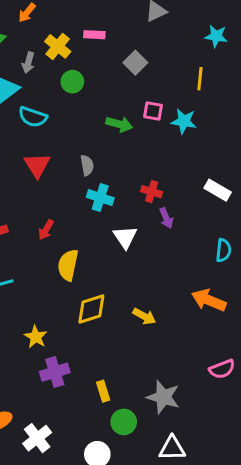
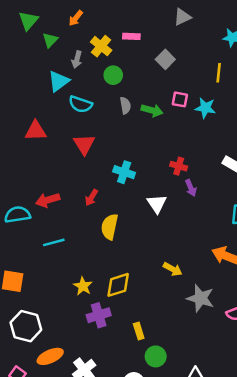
gray semicircle: (87, 165) -> (125, 105), moved
cyan cross: (100, 198) -> (124, 172), moved
yellow diamond: (91, 309) -> (118, 285), moved
gray star: (163, 397) -> (200, 298), moved

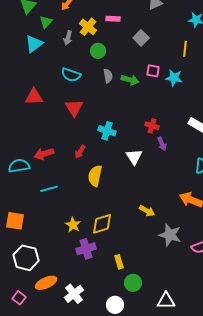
cyan triangle: (59, 81) -> (34, 44), moved

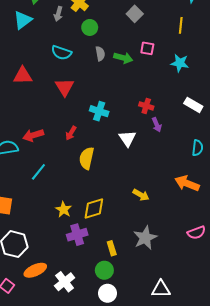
cyan star: (174, 78) -> (180, 63), moved
cyan line: (49, 189) -> (38, 172), turned -36
gray star: (170, 235) -> (145, 238), moved, turned 30
green circle: (133, 283) -> (104, 270), moved

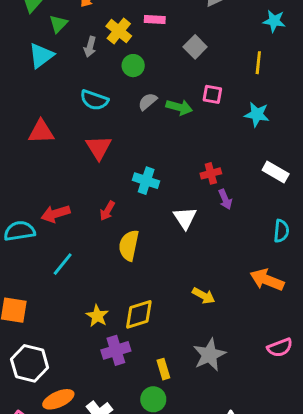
gray semicircle: (100, 54) -> (148, 102), turned -120
red cross: (146, 106) -> (211, 173), turned -32

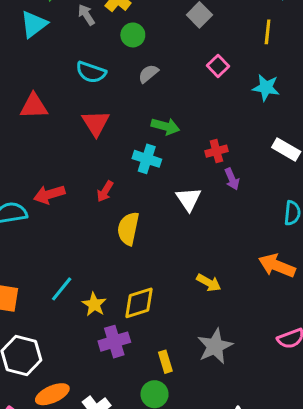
gray arrow: (90, 47) -> (86, 15), turned 132
pink square: (212, 94) -> (218, 66), turned 36
green arrow: (179, 107) -> (165, 126), moved
cyan line: (63, 264) -> (62, 289), moved

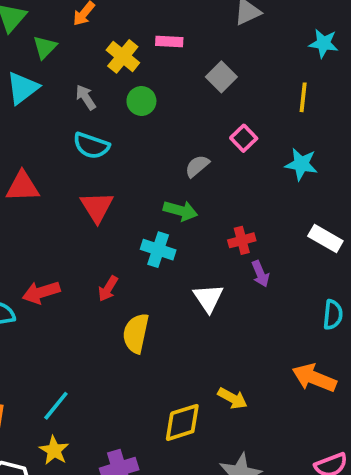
gray arrow: (86, 15) -> (86, 97), moved
gray semicircle: (148, 74) -> (197, 166), moved
yellow diamond: (139, 303) -> (182, 422), moved
yellow star: (94, 304) -> (54, 450), moved

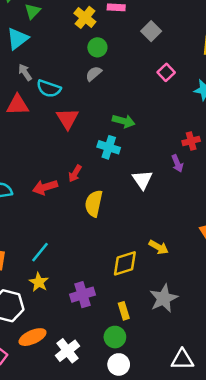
gray arrow: (86, 97) -> (25, 72), moved
cyan semicircle: (91, 146) -> (49, 89), moved
gray semicircle: (197, 166) -> (94, 74), moved
red cross: (242, 240) -> (191, 141), moved
red arrow: (41, 292) -> (45, 187), moved

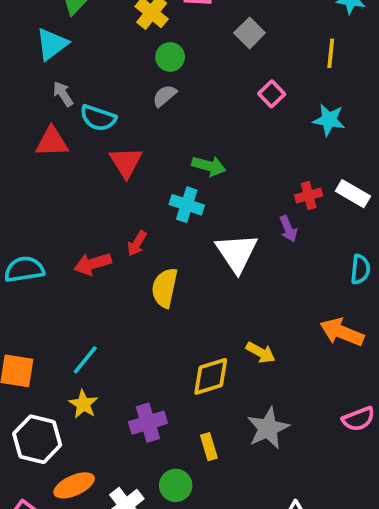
white triangle: (142, 180) -> (237, 253), size x1.4
green circle: (115, 337) -> (176, 485), moved

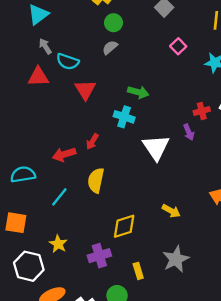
cyan semicircle: (24, 269) -> (23, 174), moved
yellow semicircle: (165, 288) -> (96, 180), moved
cyan line: (85, 360) -> (59, 197), moved
yellow diamond: (211, 376) -> (124, 226), moved

